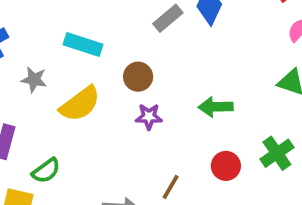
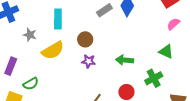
cyan rectangle: (83, 44) -> (58, 19), turned 66
green cross: (277, 153) -> (154, 78), moved

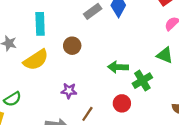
purple star: (89, 61) -> (69, 91), moved
green cross: (154, 78) -> (142, 81), moved

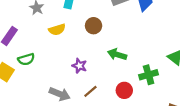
yellow semicircle: (36, 60) -> (57, 30), size x0.7
green arrow: (118, 67) -> (117, 54), moved

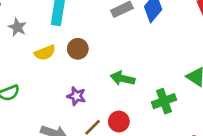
brown circle: (94, 26) -> (78, 49), moved
red circle: (124, 90) -> (119, 121), moved

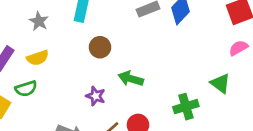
yellow semicircle: (45, 53) -> (38, 58), moved
green arrow: (123, 78) -> (131, 79), moved

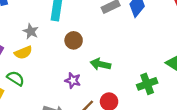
gray star: (39, 21) -> (31, 31), moved
green semicircle: (26, 89) -> (16, 78), turned -126

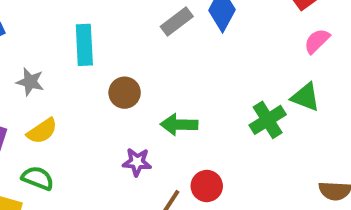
gray star: (31, 31) -> (30, 82), moved
green cross: (147, 84) -> (268, 120), moved

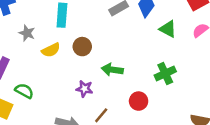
green triangle: (305, 97) -> (168, 29), moved
yellow semicircle: (42, 131) -> (51, 50), moved
red circle: (207, 186) -> (139, 101), moved

